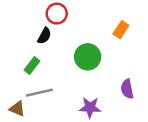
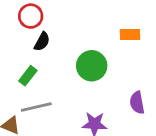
red circle: (57, 14) -> (31, 16), moved
orange rectangle: (121, 30) -> (130, 35), turned 56

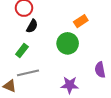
orange rectangle: (130, 35) -> (81, 21), moved, turned -32

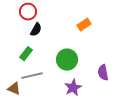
green circle: (68, 43) -> (67, 60), moved
purple star: (70, 85) -> (73, 88), turned -30

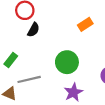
green rectangle: (26, 54) -> (11, 60), moved

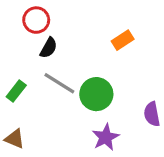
gray line: (29, 79) -> (59, 83), moved, turned 45

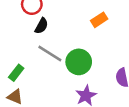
green rectangle: (16, 91) -> (16, 73), moved

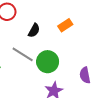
black semicircle: (41, 26) -> (34, 30), moved

